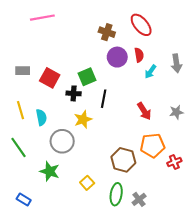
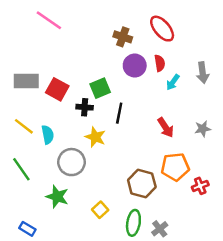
pink line: (42, 18) -> (49, 20), turned 45
gray rectangle: (23, 71) -> (26, 81), size x1.5
yellow line: (21, 110) -> (24, 126), turned -36
yellow star: (83, 119) -> (95, 137), turned -30

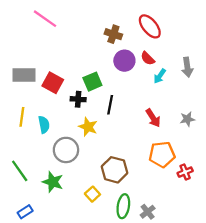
red semicircle: (160, 63) -> (148, 58), turned 144
yellow line: (24, 126) -> (22, 117), turned 60
green line: (21, 169) -> (20, 171), moved
brown hexagon: (142, 184) -> (115, 170), moved
blue rectangle: (27, 229) -> (25, 212), turned -64

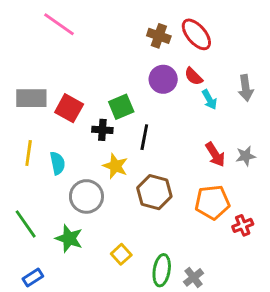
brown cross: (113, 34) -> (159, 36), moved
cyan arrow: (160, 76) -> (209, 100), turned -64
red arrow: (153, 118) -> (215, 154), moved
brown hexagon: (115, 170) -> (154, 192), moved

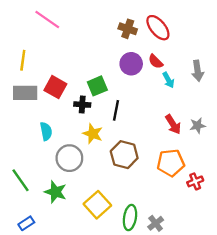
gray rectangle: (31, 98) -> (25, 93), moved
yellow line: (29, 153) -> (23, 60), moved
yellow square: (121, 254) -> (97, 205), size x1.6

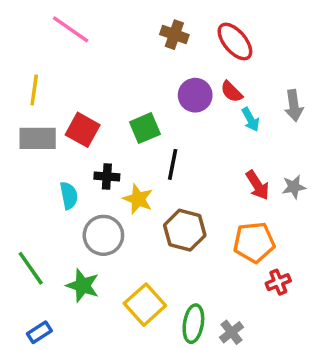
brown cross: (128, 29) -> (174, 35), moved
black cross: (82, 105) -> (107, 177), moved
red cross: (195, 181) -> (278, 282), moved

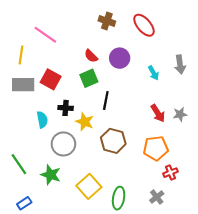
pink line: (71, 29) -> (45, 35), moved
red semicircle: (231, 92) -> (91, 56), moved
gray cross: (231, 332) -> (157, 197), moved

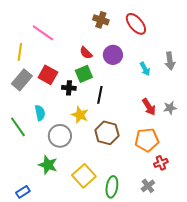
gray rectangle: (23, 85) -> (22, 80), turned -50
black cross: (66, 108) -> (69, 88), moved
green line: (19, 164) -> (18, 127), moved

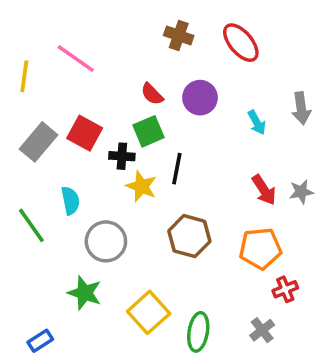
yellow line: (20, 52) -> (24, 76), moved
yellow star: (80, 115) -> (141, 186), moved

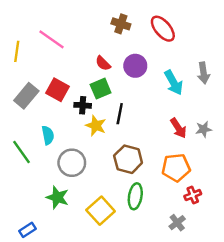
cyan arrow: (257, 122) -> (174, 83), size x1.5
green ellipse: (198, 332) -> (135, 196), moved

